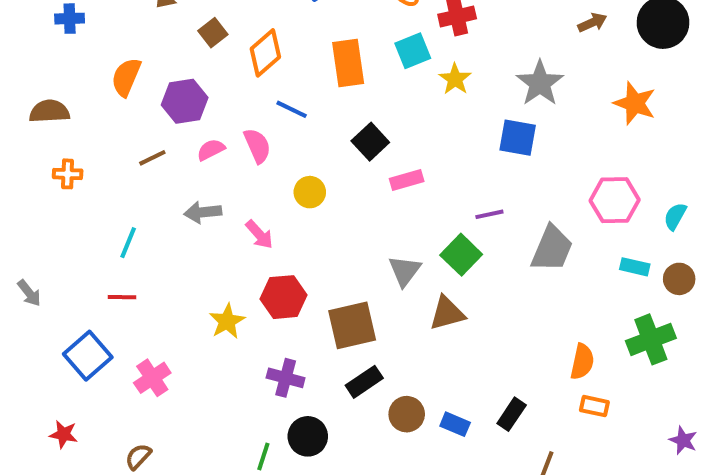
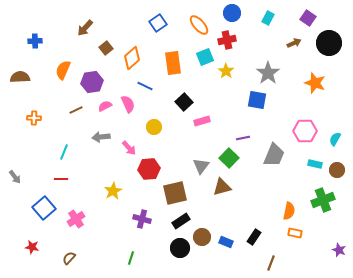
brown semicircle: (49, 111) -> (20, 77), moved
red hexagon: (284, 297) -> (149, 169), moved
black circle: (308, 436) -> (180, 248), moved

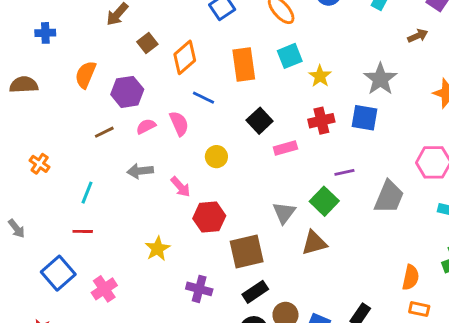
red cross: (227, 40) -> (321, 121), moved
orange cross: (34, 118) -> (40, 164), moved, turned 32

